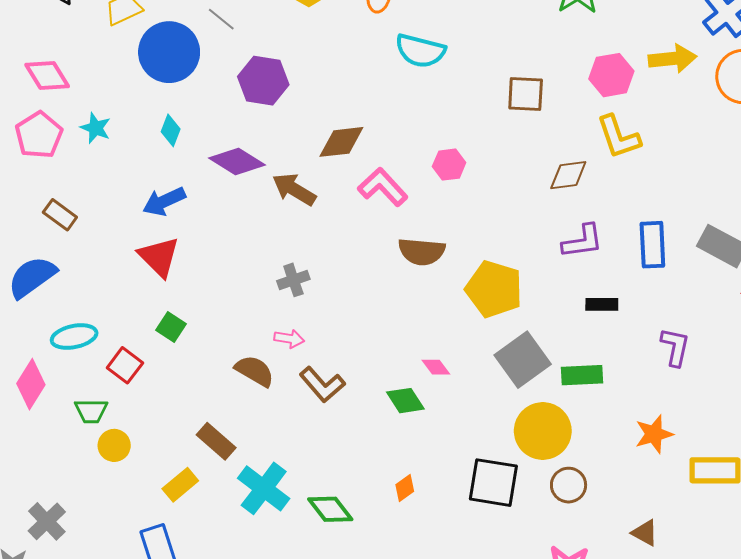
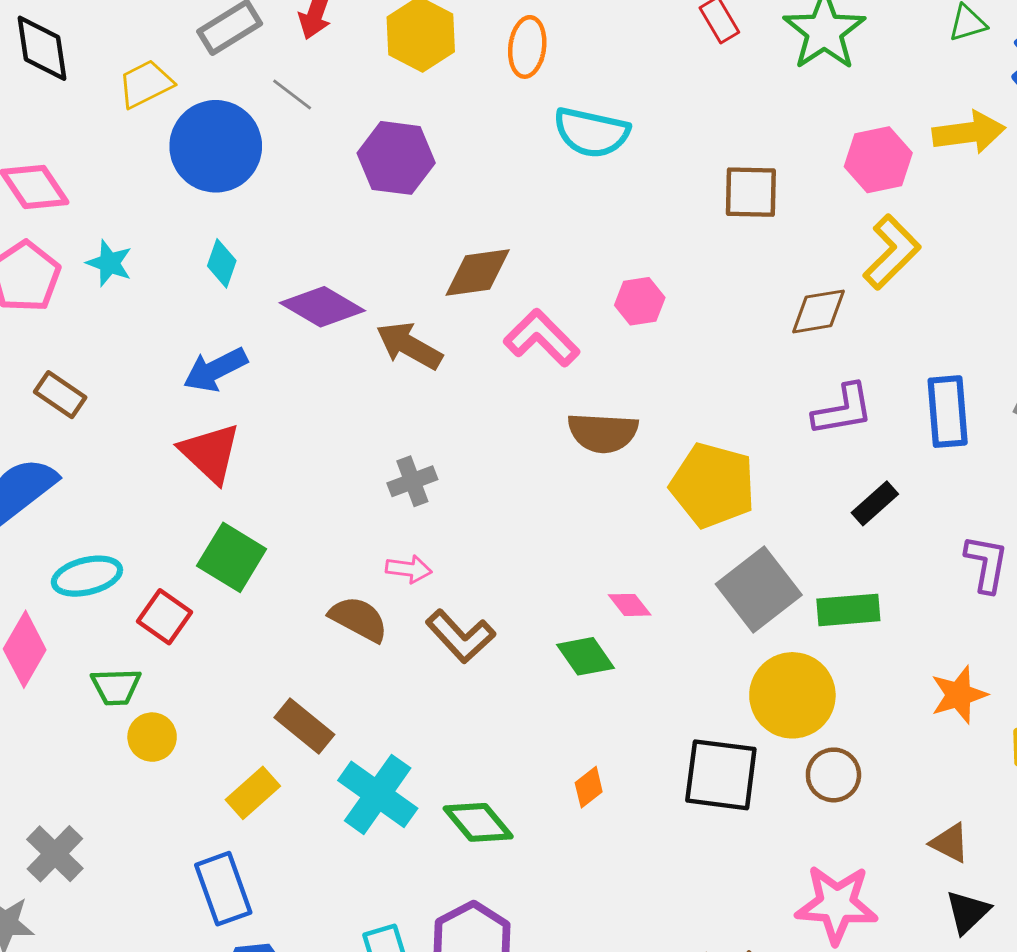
purple hexagon: (263, 81) -> (396, 158), moved
yellow L-shape: (618, 137) -> (892, 252), turned -114
black rectangle: (602, 304) -> (875, 503), turned -40
green square: (171, 327) -> (232, 557), size x1.5

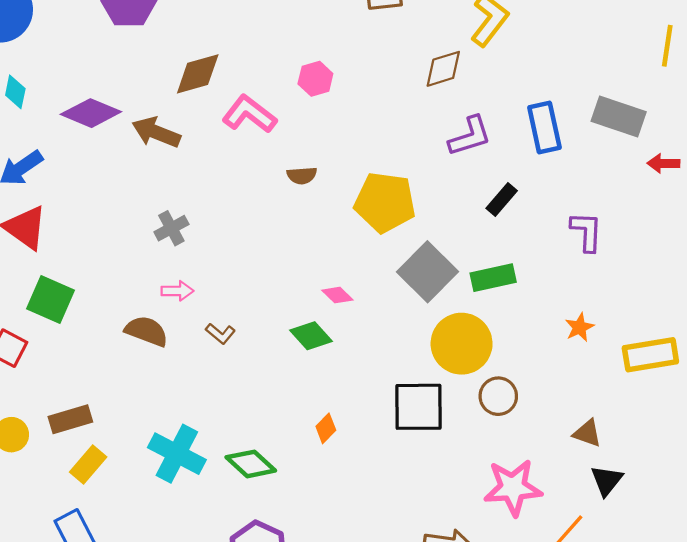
brown semicircle: (603, 433) -> (302, 176), size x0.6
brown L-shape: (460, 636) -> (220, 334), size x0.6
orange star: (959, 695) -> (580, 327), size x0.7
brown rectangle: (304, 726) -> (70, 419), moved, turned -48

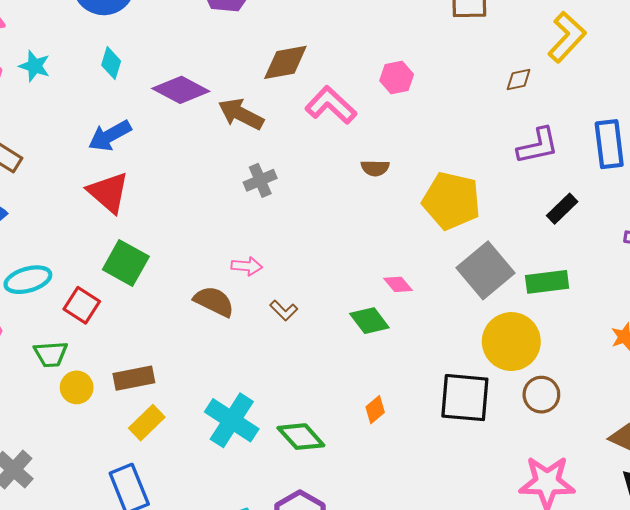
brown diamond: (443, 69) -> (519, 80), size x0.7
gray cross: (171, 228) -> (260, 180), moved

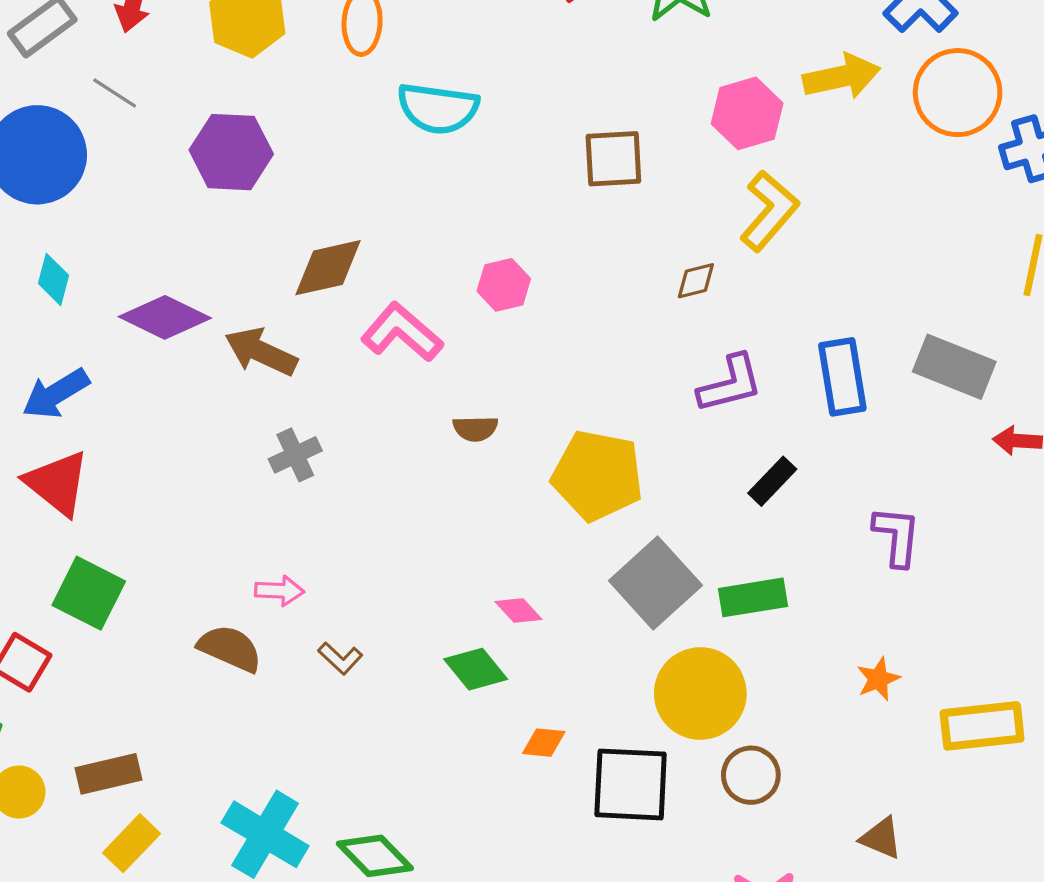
orange diamond: (375, 410) -> (544, 743), moved, turned 48

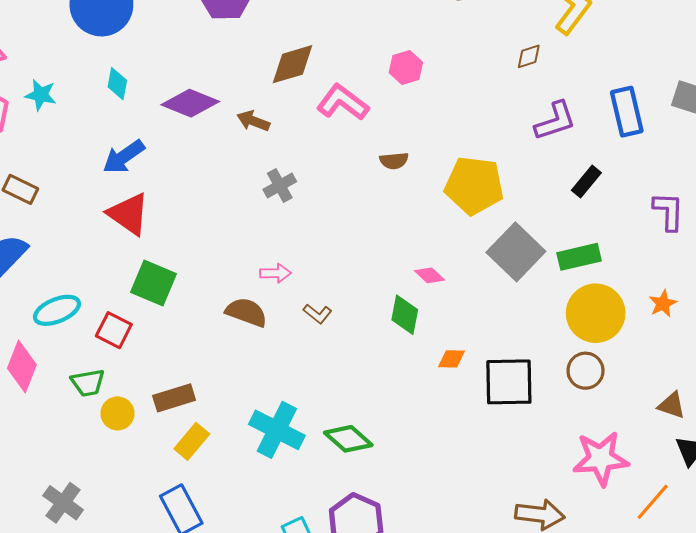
brown arrow: (261, 352) -> (253, 121), size x0.7
green diamond: (476, 669) -> (405, 315), turned 54
yellow circle: (700, 693) -> (596, 313), moved

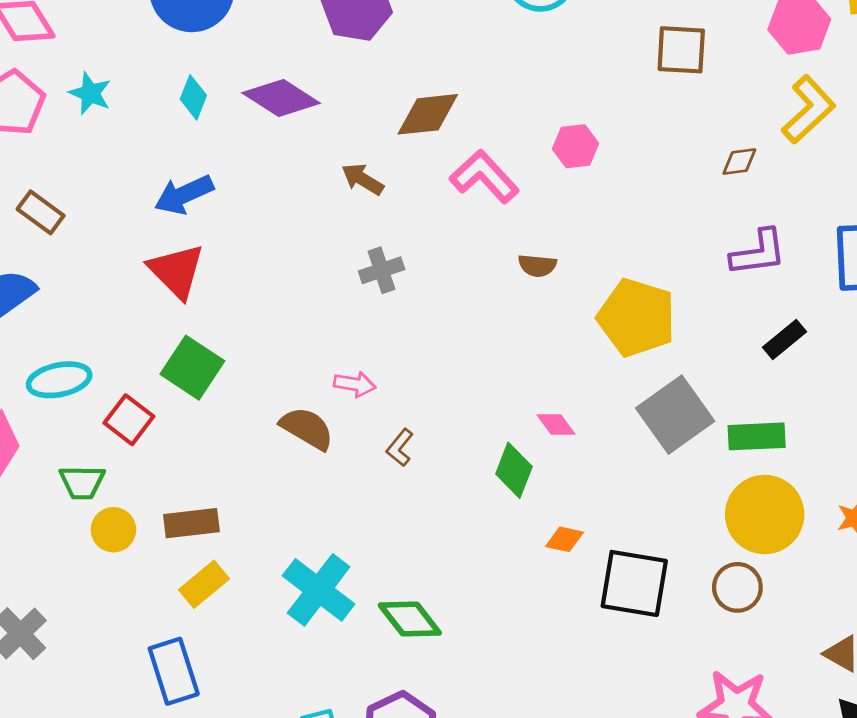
purple diamond: (190, 103) -> (281, 98), moved
brown L-shape: (317, 314) -> (400, 448), turned 80

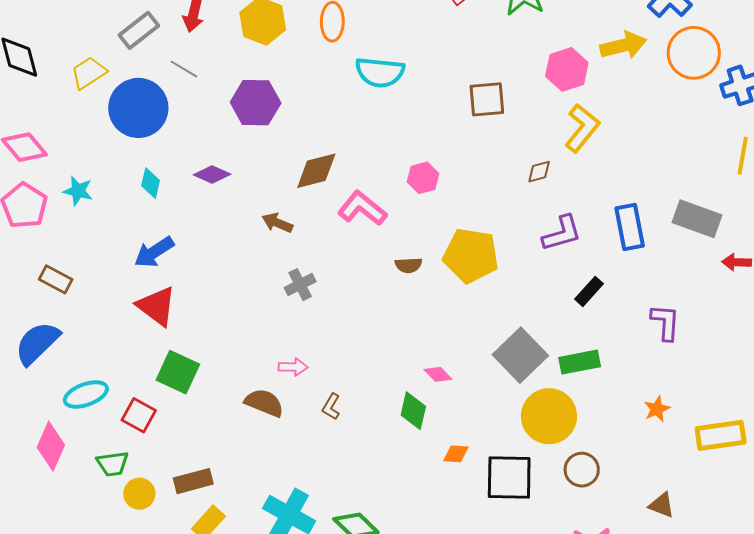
purple diamond: (281, 98) -> (212, 174), size x0.7
yellow pentagon: (636, 318) -> (471, 256), moved
yellow circle: (765, 514) -> (549, 416), moved

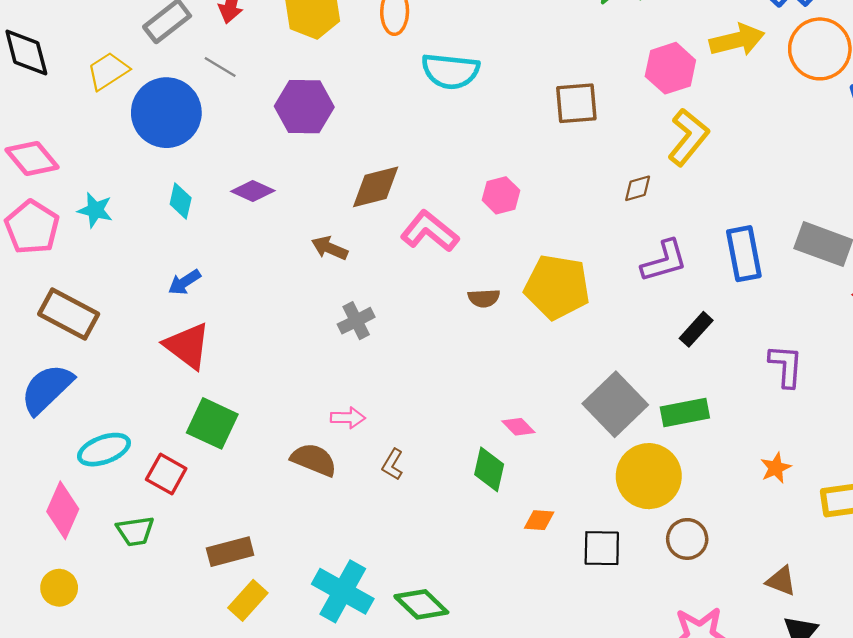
blue arrow: (154, 252) -> (184, 282), size x0.7
brown rectangle: (56, 279) -> (69, 314), size x1.5
black square: (509, 478) -> (602, 548), size x0.7
yellow circle: (139, 494) -> (59, 588), moved

